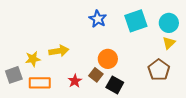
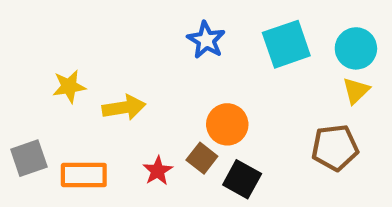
yellow star: (33, 59) -> (69, 86), moved
brown pentagon: (159, 70) -> (335, 148), turned 30

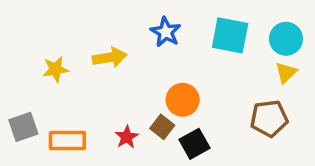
cyan square: (286, 44) -> (230, 35), turned 30
yellow arrow: (124, 108) -> (110, 57), moved
black square: (242, 179) -> (194, 144), turned 32

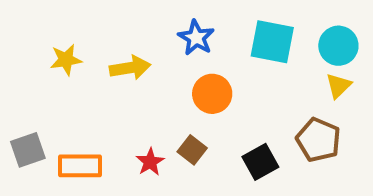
yellow star: (56, 69) -> (66, 60), moved
orange circle: (183, 100) -> (212, 94), moved
brown pentagon: (269, 118) -> (318, 140), turned 30
black square: (194, 144) -> (260, 162), moved

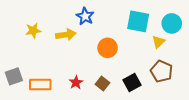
blue star: (196, 38) -> (85, 16), moved
yellow triangle: (338, 86) -> (158, 42), moved
brown square: (192, 150) -> (102, 84), moved

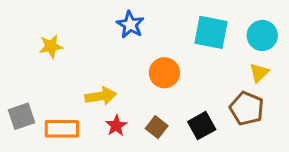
yellow arrow: (66, 35) -> (101, 96), moved
yellow triangle: (158, 42) -> (259, 73), moved

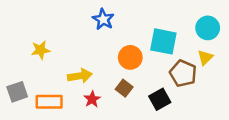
cyan square: (211, 32) -> (163, 41), moved
yellow star: (51, 46) -> (41, 50), moved
brown pentagon: (247, 108) -> (183, 73), moved
brown square: (157, 127) -> (124, 88), moved

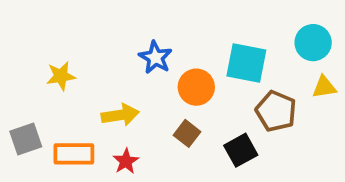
blue star: (103, 19) -> (155, 57), moved
yellow triangle: (205, 57) -> (324, 87), moved, turned 35
red star: (92, 99) -> (126, 161), moved

